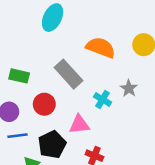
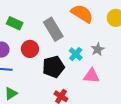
pink triangle: (79, 124) -> (91, 76), moved
black pentagon: (52, 145) -> (53, 67), moved

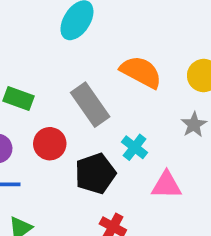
gray star: (98, 49) -> (194, 125), moved

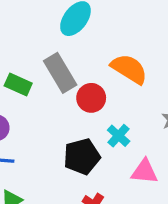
gray rectangle: (90, 105) -> (60, 73), moved
red circle: (50, 144) -> (91, 98), moved

